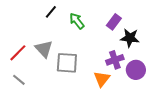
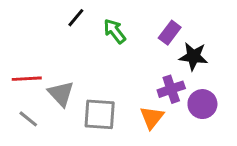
gray triangle: (44, 49) -> (61, 94), moved
red line: (18, 53) -> (27, 79), turned 42
gray square: (67, 63) -> (100, 114), moved

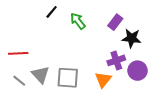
gray triangle: (61, 94) -> (40, 75), moved

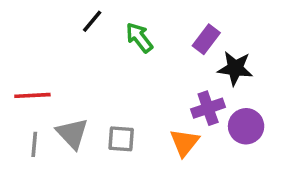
gray square: (68, 78) -> (121, 139), size x0.7
gray line: (19, 81) -> (34, 144), turned 56

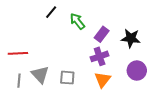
purple rectangle: (206, 39) -> (102, 34), moved
purple cross: (208, 108) -> (100, 56), moved

